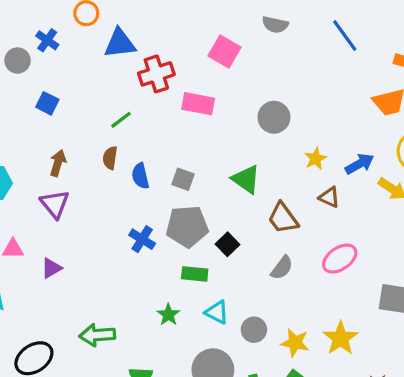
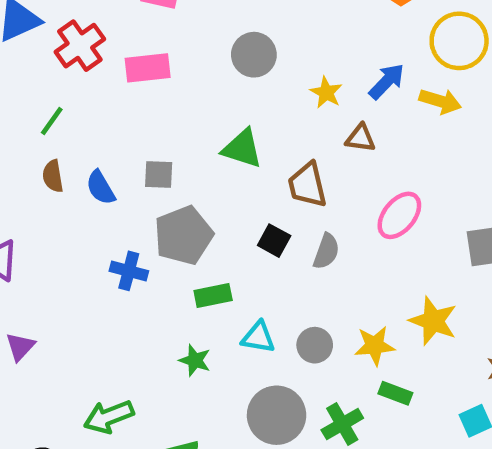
brown trapezoid: (283, 218) -> (307, 185), turned 40
black square: (228, 244) -> (274, 241), moved

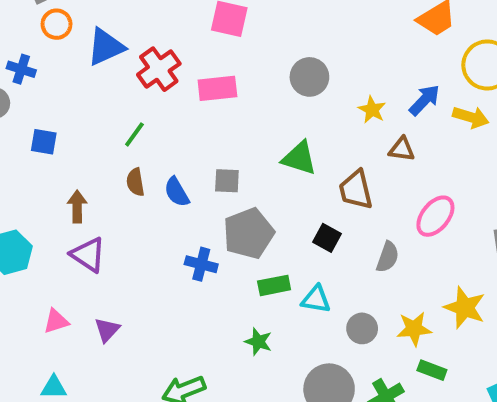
gray semicircle: (326, 251) -> (388, 257), moved
cyan triangle: (258, 337) -> (316, 299), moved

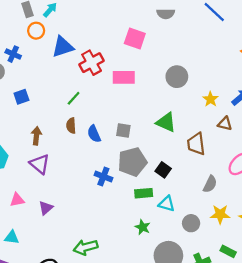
blue square: (44, 142) -> (21, 97), turned -35
black square: (327, 238) -> (163, 170), moved
yellow star: (414, 329) -> (220, 214), moved
green star: (258, 342) -> (143, 227), moved

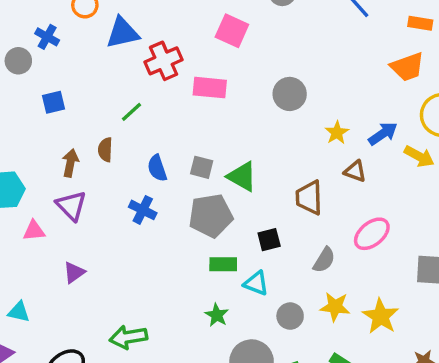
green triangle: (166, 122) -> (242, 177), moved
brown semicircle: (71, 126) -> (105, 150), moved
black square: (163, 170) -> (269, 240), moved, turned 35
blue cross: (103, 176) -> (143, 210), moved
pink triangle: (17, 200) -> (34, 231), moved

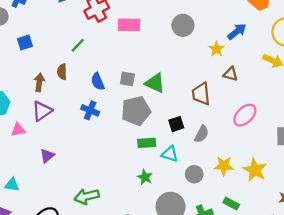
blue arrow: (383, 134) -> (237, 31), moved
purple triangle: (71, 206) -> (42, 111), turned 45
gray semicircle: (324, 260) -> (202, 134), moved

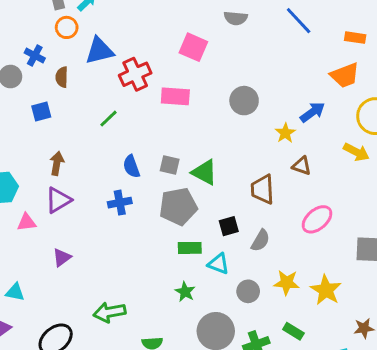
brown semicircle: (62, 72) -> (62, 77), moved
blue cross: (90, 110) -> (120, 203), turned -36

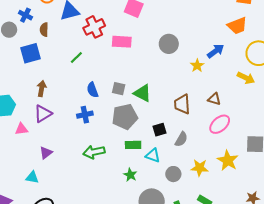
blue square: (41, 111) -> (30, 53), size x1.5
brown triangle: (302, 166) -> (214, 99), moved
yellow star: (326, 290) -> (228, 160), moved
cyan triangle: (15, 292) -> (32, 177), moved
green arrow: (109, 312) -> (94, 152), moved

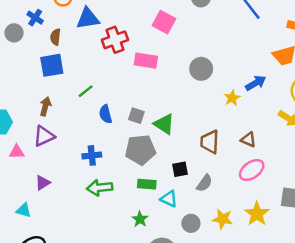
blue square: (30, 53) -> (52, 65), moved
green line: (76, 57) -> (86, 91), moved
blue cross: (85, 115) -> (92, 155), moved

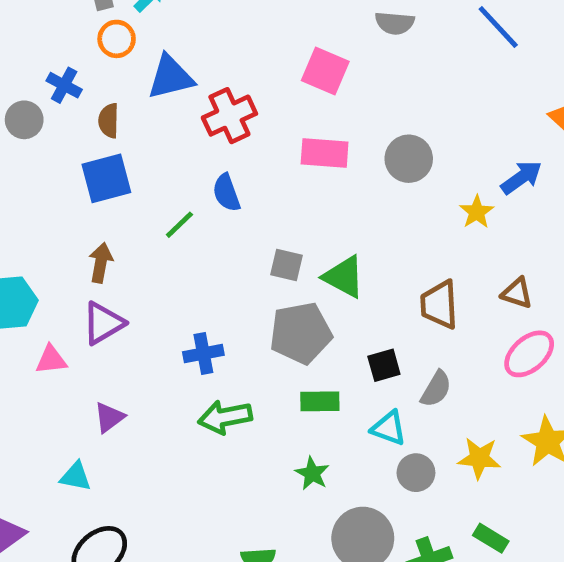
pink rectangle: (146, 61) -> (325, 153), moved
blue semicircle: (105, 114) -> (226, 193), moved
cyan triangle: (169, 199) -> (389, 428), moved

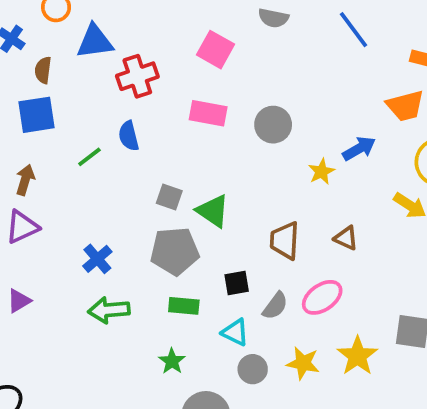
blue cross: (203, 353) -> (97, 259), turned -36
pink ellipse: (529, 354) -> (322, 297), moved

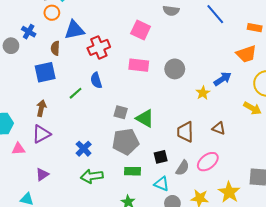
brown semicircle: (43, 70) -> (55, 48), moved

